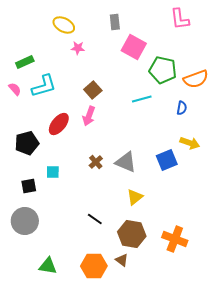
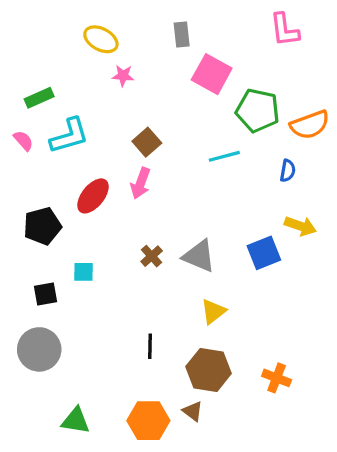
black line: (95, 219) -> (150, 346), turned 56
orange cross: (175, 239) -> (277, 378), size x0.7

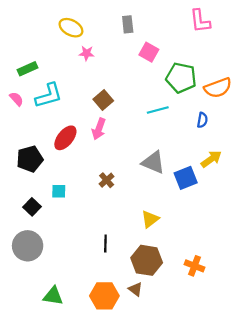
pink square: (212, 74) -> (149, 52), size x0.7
yellow arrow: (300, 226) -> (211, 159), turned -55
gray triangle: (199, 256) -> (153, 162), moved
black square: (46, 294) -> (32, 207), turned -36

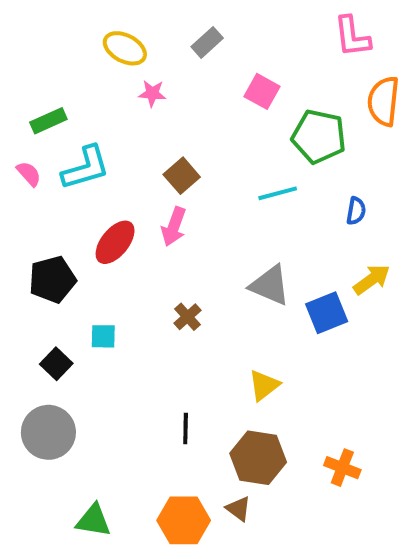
gray rectangle: (128, 24) -> (207, 42), moved, turned 54
orange semicircle: (218, 88) -> (383, 101), moved, turned 116

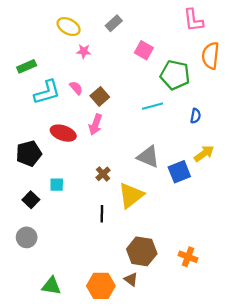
pink semicircle: (29, 174) -> (76, 88), moved
red ellipse: (115, 242) -> (63, 133), turned 70
yellow triangle: (264, 385) -> (131, 195), moved, size x1.5
black line: (186, 428) -> (102, 214), moved
gray circle: (48, 432) -> (27, 237), size x0.7

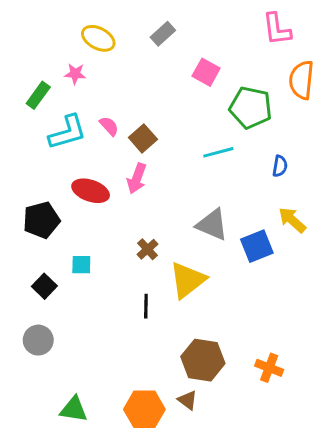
pink star: (84, 51) -> (75, 74), moved
green rectangle: (27, 66) -> (38, 95), turned -30
yellow arrow: (204, 154) -> (292, 220), turned -102

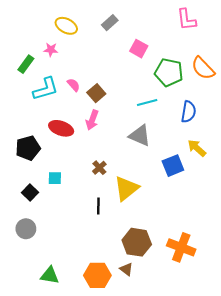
orange semicircle: (301, 80) -> (203, 68), moved, turned -50
blue semicircle: (280, 166) -> (188, 112), size x1.5
gray triangle: (212, 225) -> (140, 136), moved
orange cross: (269, 368) -> (181, 247), size x1.5

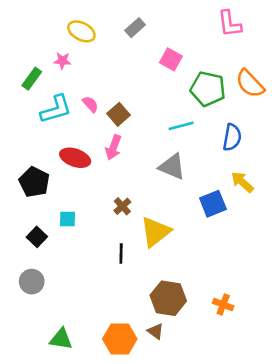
black pentagon: (28, 148) -> (34, 182), turned -30
orange cross: (181, 247) -> (223, 305), size x0.6

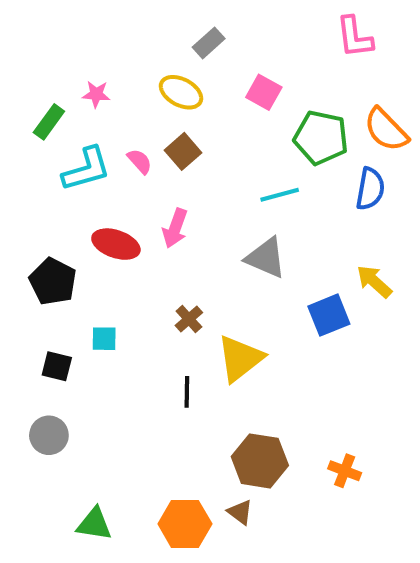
yellow ellipse: (81, 31) -> (181, 92), moved
brown square: (119, 114) -> (183, 151), moved
blue semicircle: (232, 137) -> (370, 189), moved
black square: (37, 237) -> (57, 366), turned -30

